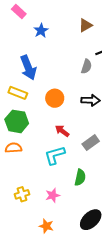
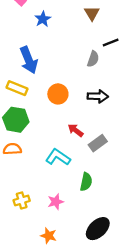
brown triangle: (85, 25) -> (92, 13), turned -32
red arrow: (62, 131) -> (76, 130), moved
cyan L-shape: (55, 155) -> (58, 157), turned 50

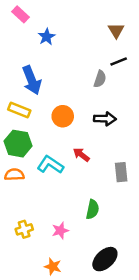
brown triangle: (92, 13) -> (116, 31), moved
gray rectangle: (98, 143) -> (121, 172), moved, turned -60
cyan L-shape: (58, 157) -> (50, 165), moved

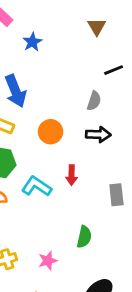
brown triangle: (116, 31) -> (97, 27), moved
gray semicircle: (100, 79) -> (94, 101), moved
red arrow: (81, 155) -> (72, 175), turned -126

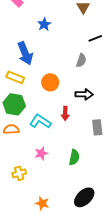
blue star: (32, 42) -> (44, 24), moved
black arrow: (98, 135) -> (84, 94), moved
pink star: (48, 261) -> (41, 153), moved

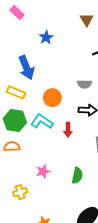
gray semicircle: (81, 60) -> (85, 84), moved, turned 72
cyan L-shape: (40, 121) -> (42, 122), moved

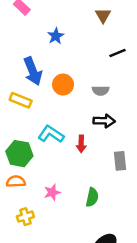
orange circle: (52, 98) -> (63, 85), moved
green hexagon: (15, 120) -> (19, 154), moved
orange semicircle: (12, 146) -> (16, 181), moved

